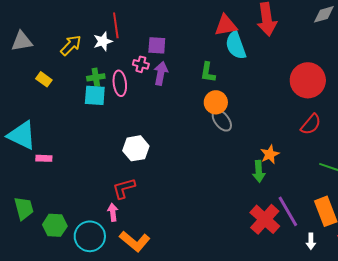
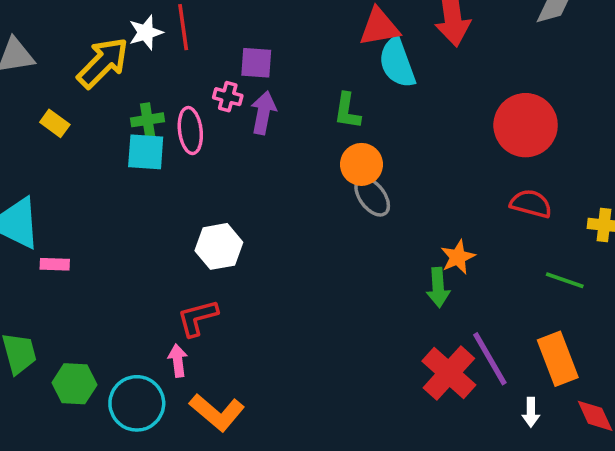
white star: (103, 41) -> (146, 32), moved
yellow arrow: (71, 45) -> (103, 63), size x1.4
red semicircle: (311, 124) -> (531, 204), turned -115

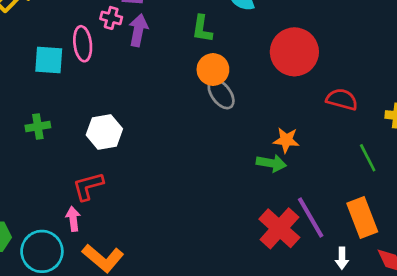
green cross: (148, 120) -> (38, 127), moved
red circle: (526, 125) -> (294, 52), moved
orange star: (458, 257) -> (286, 140), turned 30
green line: (565, 280) -> (368, 158), turned 44
green arrow: (438, 287) -> (271, 163), turned -76

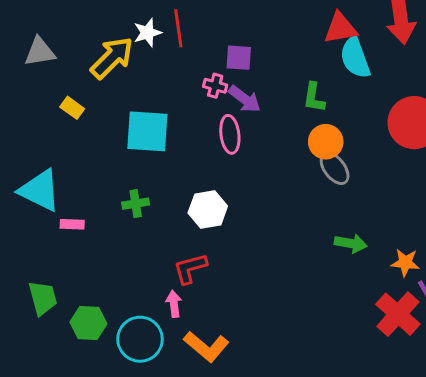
purple arrow: (138, 30) -> (245, 99), turned 116
pink ellipse: (83, 44) -> (230, 134), moved
cyan square: (49, 60) -> (147, 131), size x1.4
orange star: (286, 140) -> (405, 263), moved
green arrow: (271, 163) -> (351, 243), moved

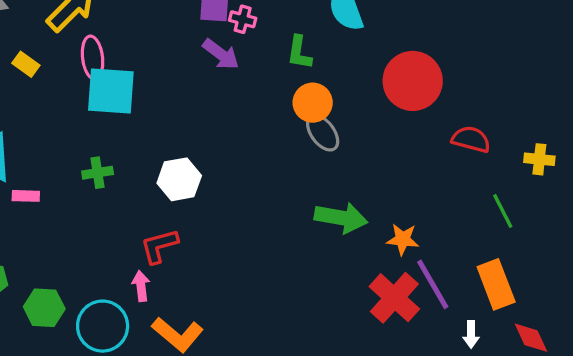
pink cross: (215, 86) -> (243, 19), moved
pink ellipse: (230, 134) -> (93, 58), moved
green arrow: (351, 243) -> (341, 218), size x1.4

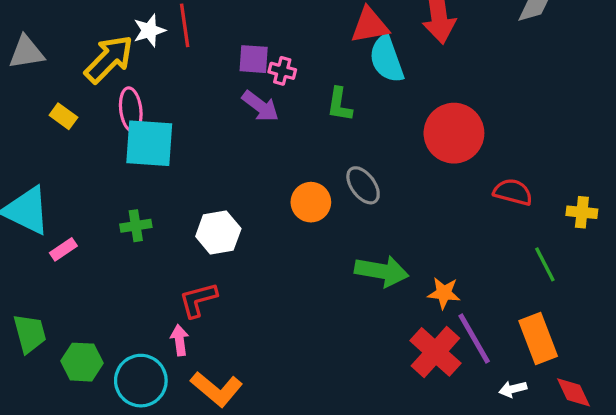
orange circle: (313, 103) -> (311, 202), moved
pink rectangle: (26, 196) -> (63, 249), turned -36
white arrow: (471, 334) -> (513, 389), turned 76

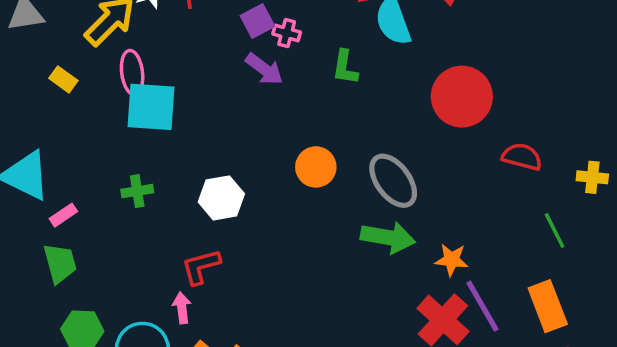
purple square: (254, 59) -> (257, 21), turned -32
gray ellipse: (363, 185) -> (393, 181), moved, size x1.4
green trapezoid: (30, 333) -> (60, 263), moved

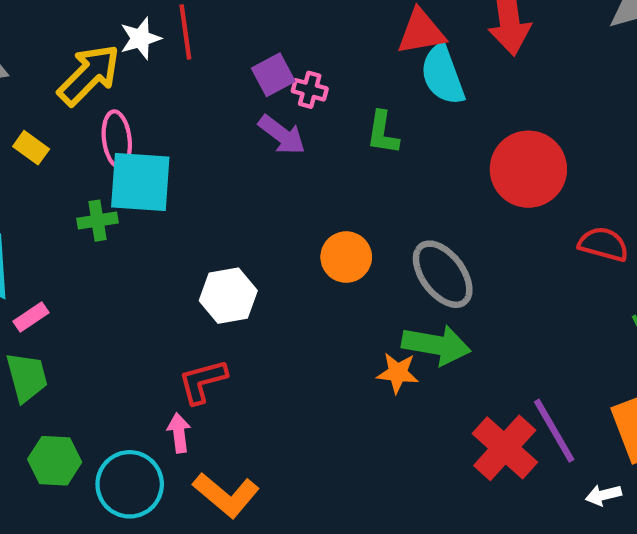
green cross: (137, 191) -> (97, 221), moved
orange star: (452, 260) -> (398, 373), moved

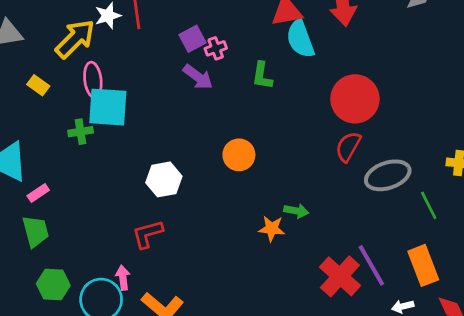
pink cross: (310, 90) -> (216, 48), turned -35
red semicircle: (603, 244) -> (348, 147), moved, turned -76
gray ellipse: (443, 274) -> (388, 175), moved, turned -72
green arrow: (436, 345) -> (296, 211), size x0.6
pink arrow: (179, 433) -> (123, 278), moved

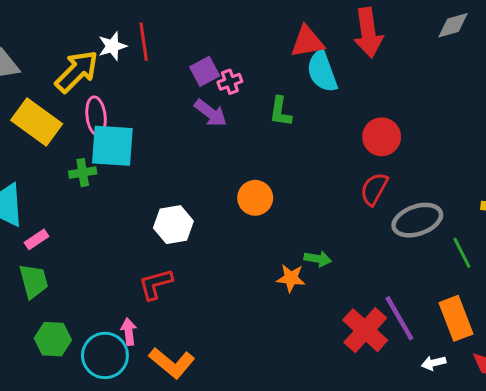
yellow rectangle: (38, 85) -> (37, 122), size x2.0
red circle: (355, 99) -> (382, 137), size x0.7

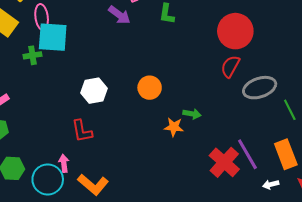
red circle: (382, 137) -> (235, 31), size x1.4
orange circle: (255, 198) -> (150, 88), moved
red L-shape: (156, 284) -> (82, 131), turned -85

